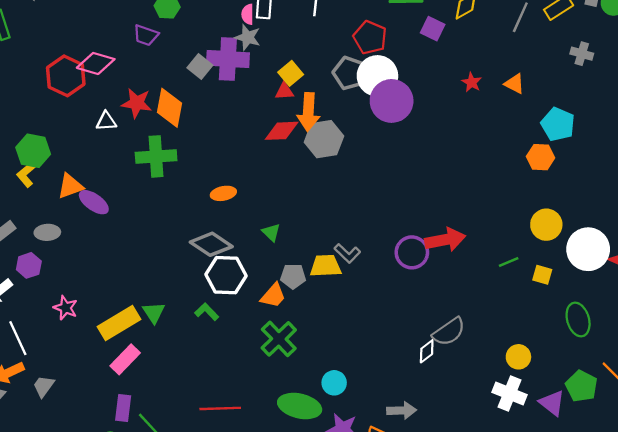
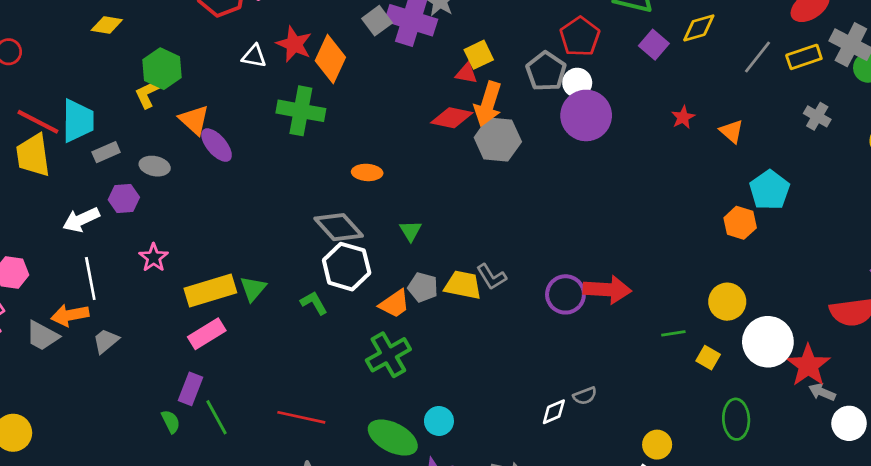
white circle: (377, 76) -> (577, 83), size x0.6
orange triangle: (70, 186) -> (194, 120), turned 48
gray semicircle: (449, 332) -> (585, 396), size x0.6

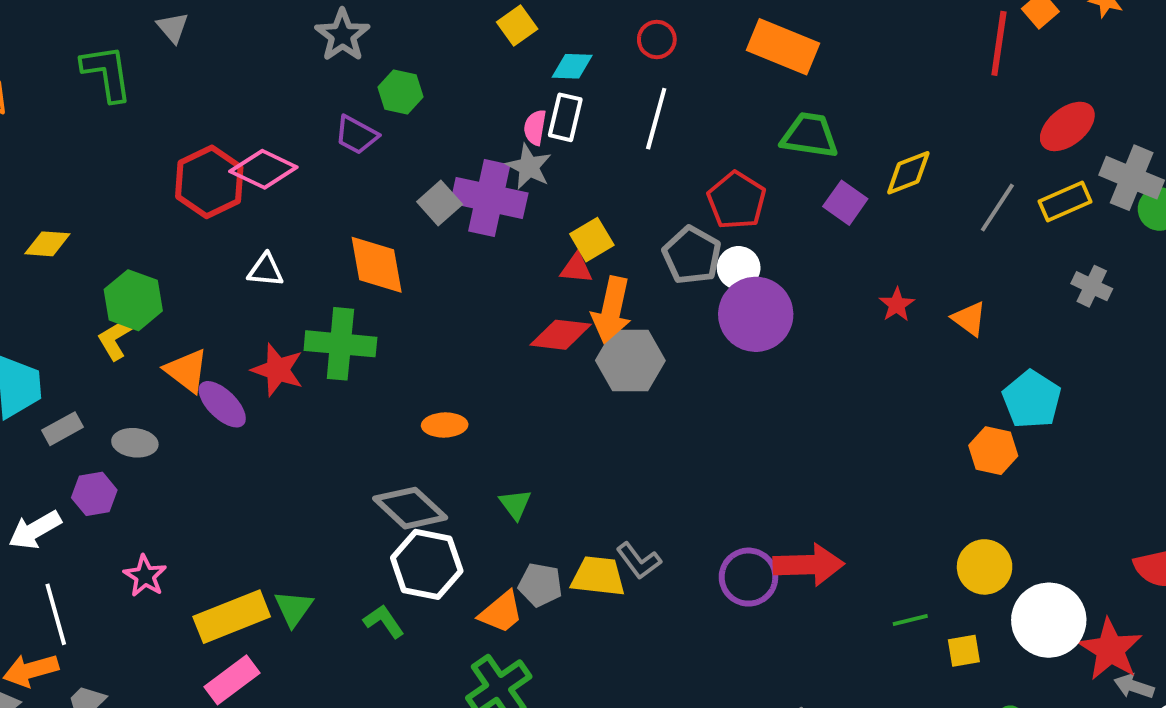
red star: (294, 44) -> (278, 370), moved
orange diamond: (330, 59) -> (377, 265), turned -30
yellow square: (708, 358) -> (964, 651), turned -35

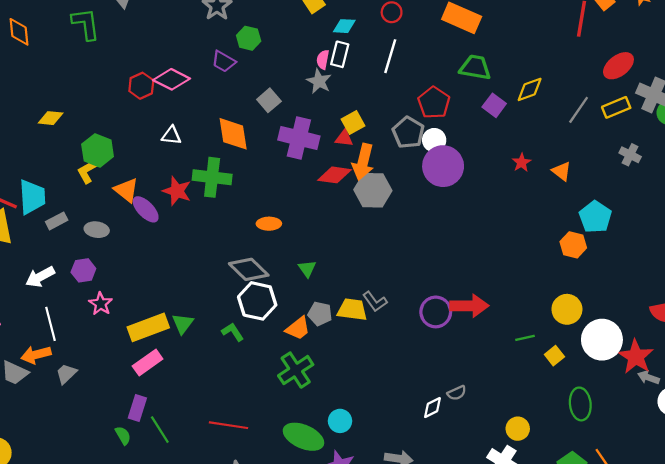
red hexagon: (209, 182) -> (141, 86), size x0.7
purple cross: (489, 198) -> (299, 138), moved
purple hexagon: (94, 494) -> (83, 270), moved
yellow square: (964, 651) -> (554, 356), turned -30

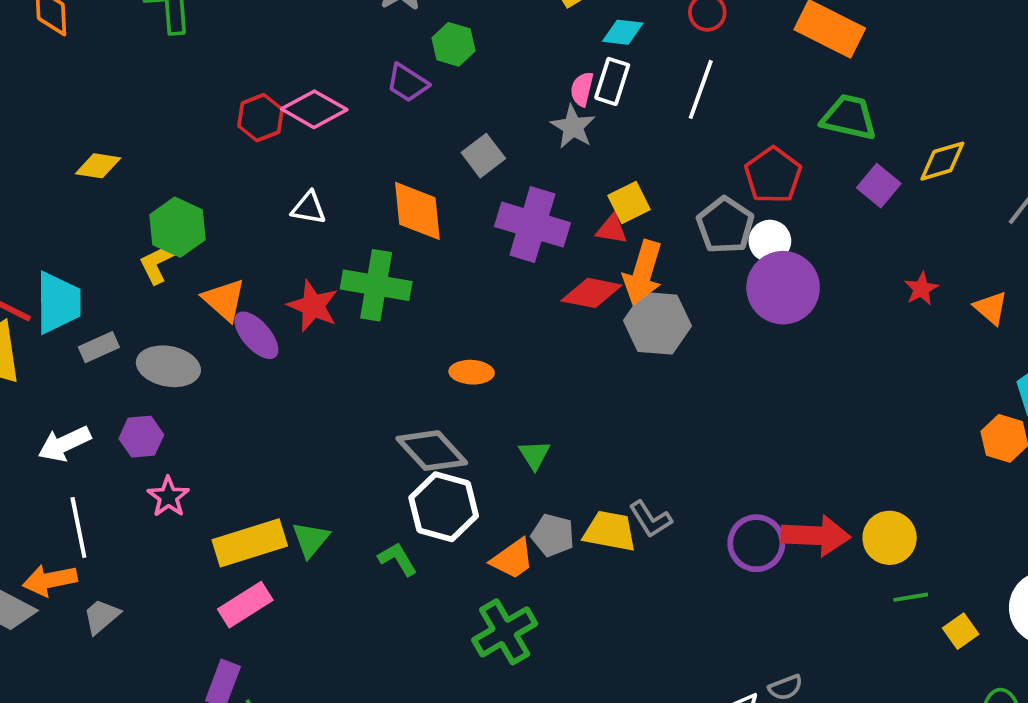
gray ellipse: (97, 230) -> (168, 366), size x1.4
yellow circle: (567, 309) -> (890, 538), moved

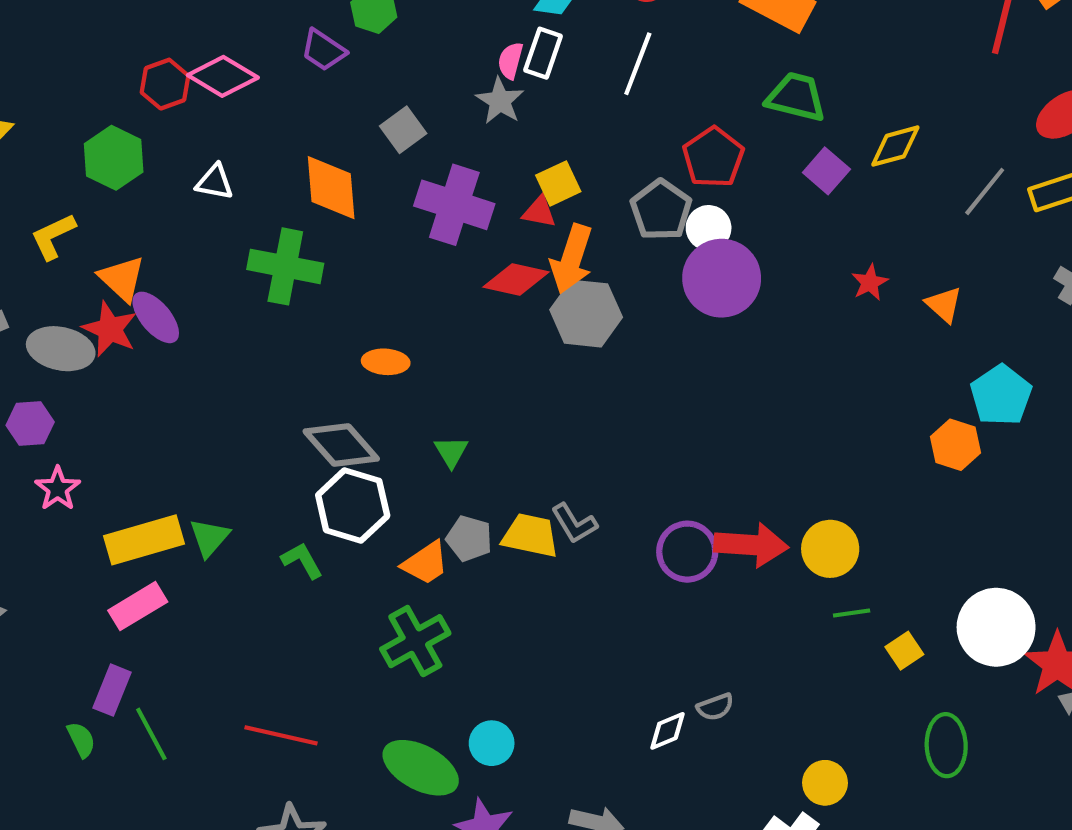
green hexagon: (177, 227) -> (114, 158), moved
red star: (313, 306) -> (110, 329), moved

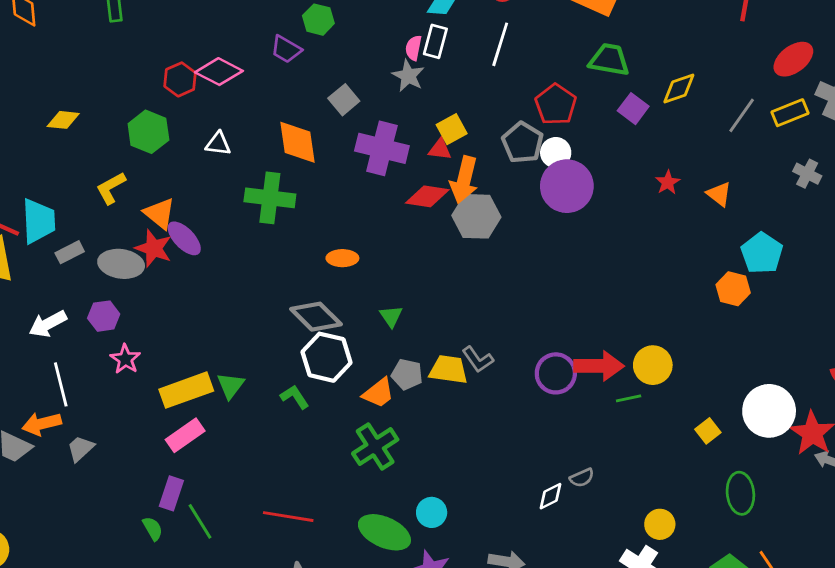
green line: (852, 613) -> (629, 398), moved

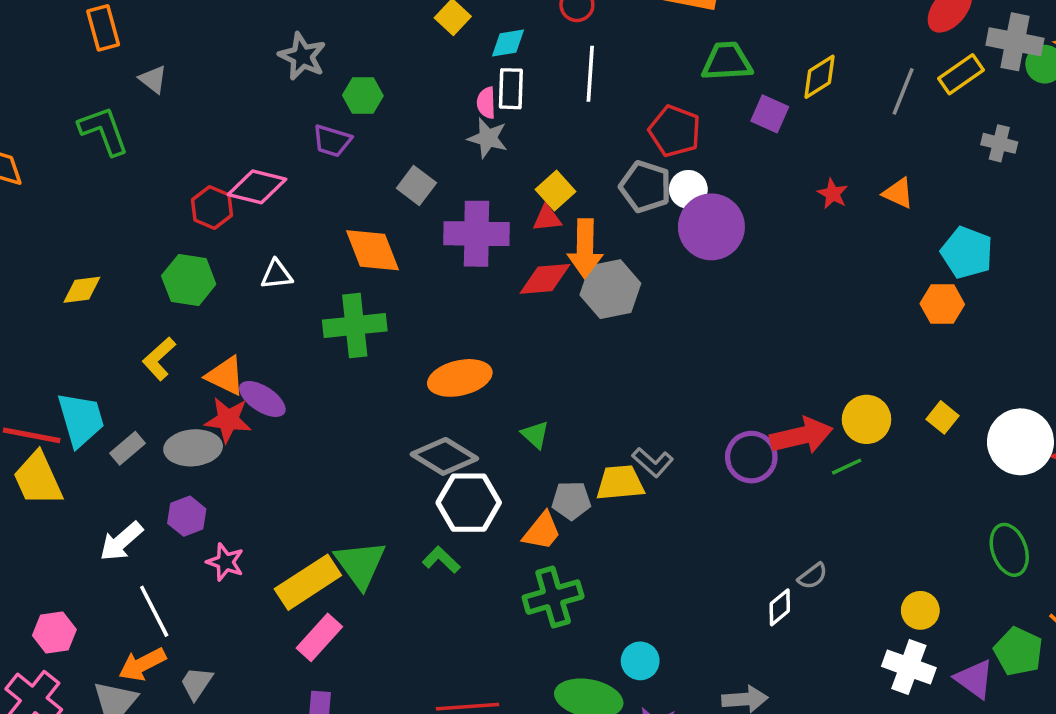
orange ellipse: (342, 258) -> (460, 378), size x1.6
green triangle: (231, 385) -> (360, 564), size x1.5
yellow square: (708, 431) -> (943, 417), moved
green cross: (375, 446) -> (553, 597), turned 30

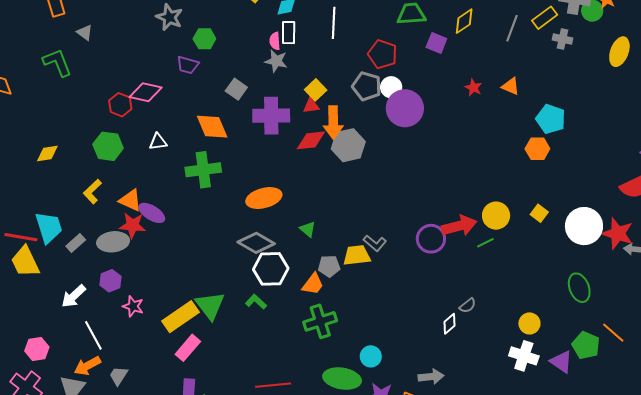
gray cross: (999, 143) -> (563, 39), moved

